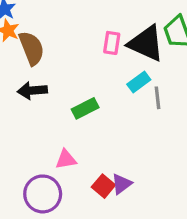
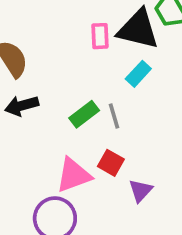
gray line: (157, 98) -> (114, 116), moved
pink triangle: (66, 159) -> (73, 175), size x1.5
red square: (103, 186) -> (111, 163), moved

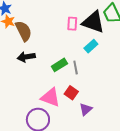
pink triangle: (73, 175) -> (50, 97), turned 35

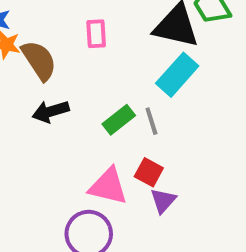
pink rectangle: (72, 24) -> (96, 34), moved
cyan rectangle: (91, 46) -> (177, 75), size x1.5
purple triangle: (86, 109) -> (163, 201), moved

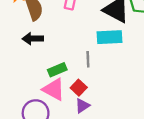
cyan rectangle: (177, 75) -> (109, 37), turned 30
green rectangle: (119, 120) -> (57, 70), moved

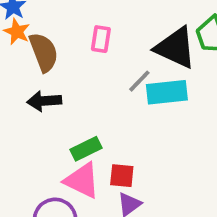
gray line: (88, 59) -> (139, 81), moved, turned 49
red square: (79, 88) -> (122, 176), turned -35

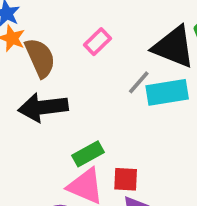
pink rectangle: (101, 39) -> (98, 42), turned 40
black arrow: (44, 101) -> (43, 107), size x1.4

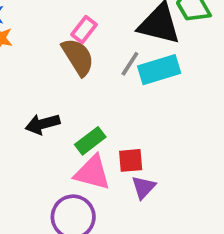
brown semicircle: (40, 58) -> (78, 57), moved
black arrow: (43, 107) -> (43, 124), moved, size x0.7

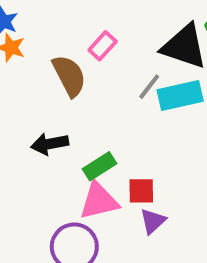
brown semicircle: (78, 57) -> (69, 76), moved
pink triangle: (92, 173) -> (99, 201), turned -33

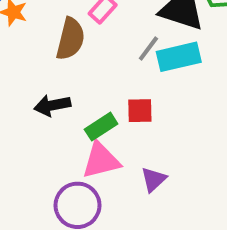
brown semicircle: (69, 76) -> (70, 39), turned 42
red square: (141, 191) -> (140, 111), moved

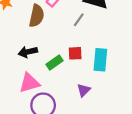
cyan rectangle: (179, 57) -> (100, 60), moved, turned -70
pink triangle: (101, 160) -> (29, 83), moved

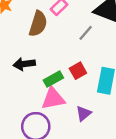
red square: (75, 53) -> (78, 71), turned -32
pink triangle: (29, 83) -> (53, 99), moved

